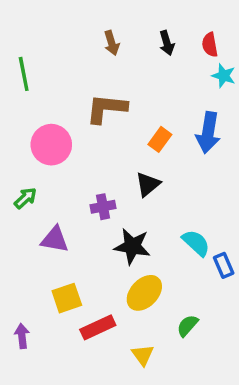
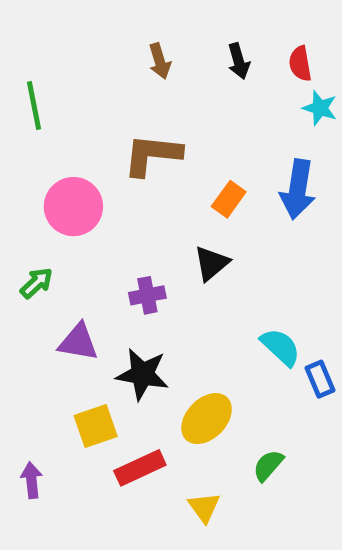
black star: (132, 246) -> (142, 374), moved

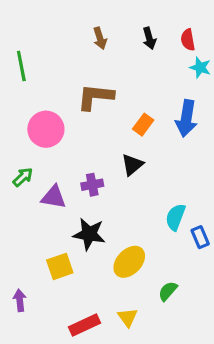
purple triangle: (78, 342) -> (54, 197), moved
cyan semicircle: (280, 347) -> (175, 217), turned -112
red rectangle: (140, 468) -> (85, 325), moved

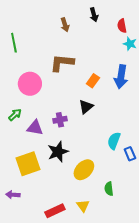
black arrow: (149, 38) -> (94, 15), moved
black star: (89, 234) -> (58, 152), turned -30
yellow square: (60, 266) -> (28, 164), moved, size x1.4
green semicircle: (168, 291) -> (109, 189), turned -48
purple arrow: (20, 300) -> (13, 195), turned -80

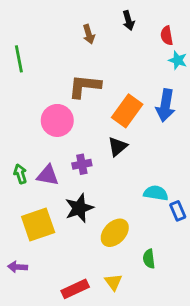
orange rectangle: (93, 81) -> (127, 111), size x1.6
pink circle: (30, 84) -> (57, 120), moved
green arrow: (15, 115) -> (20, 174), moved, turned -64
cyan semicircle: (114, 141) -> (156, 193), turned 78

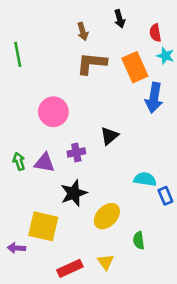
brown L-shape: (85, 86) -> (92, 63), moved
orange rectangle: (127, 111) -> (135, 67), moved, turned -60
yellow square: (38, 225) -> (43, 226), moved, turned 32

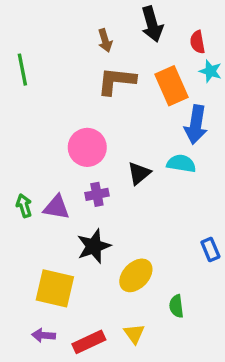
black arrow: (120, 19) -> (152, 24), size x1.5
pink circle: (53, 112) -> (87, 147), moved
cyan semicircle: (145, 179) -> (181, 164), moved
purple arrow: (16, 248) -> (43, 335), moved

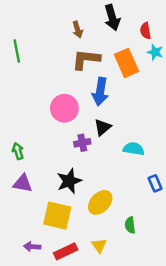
blue arrow: (196, 125) -> (100, 92), moved
cyan semicircle: (181, 164) -> (134, 149), moved
purple cross: (97, 194) -> (82, 143), moved
purple triangle: (56, 207) -> (23, 183), moved
yellow square: (55, 288) -> (57, 216), moved

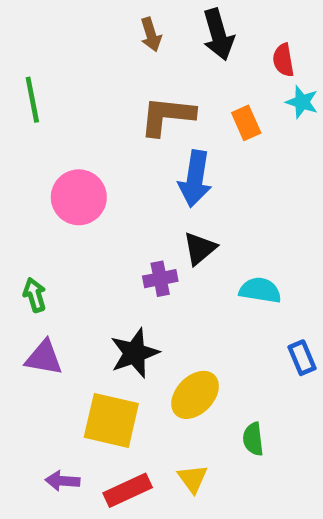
brown arrow: (78, 30) -> (151, 35), moved
orange rectangle: (126, 63) -> (246, 123), size x0.6
pink circle: (64, 108) -> (79, 197), moved

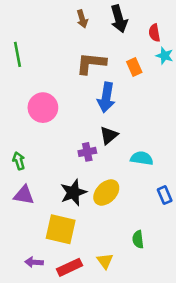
yellow ellipse: (195, 395) -> (106, 193), moved

